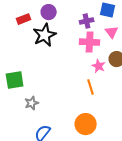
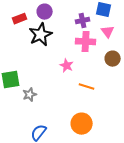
pink star: (99, 66) -> (67, 66), moved
orange line: (91, 87) -> (87, 87), turned -56
gray star: (32, 103) -> (30, 95), moved

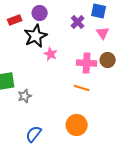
purple cross: (83, 21) -> (78, 22), turned -32
pink cross: (86, 42) -> (87, 63), moved
pink star: (67, 66) -> (51, 54), moved

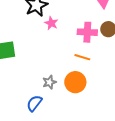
gray star: (25, 96) -> (49, 82), moved
orange circle: (77, 125) -> (75, 82), moved

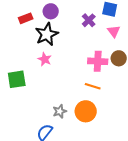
pink star: (51, 23) -> (45, 59), moved

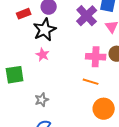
purple cross: (89, 20) -> (87, 16), size x1.5
gray star: (60, 111) -> (42, 100), moved
orange circle: (86, 111) -> (104, 109), moved

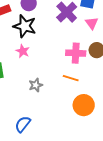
black star: (45, 30) -> (25, 26), turned -30
gray star: (42, 100) -> (36, 85), moved

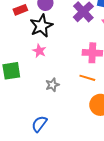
black star: (25, 26) -> (41, 26), turned 30

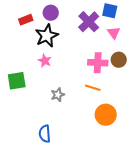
blue semicircle: (39, 124) -> (45, 134), turned -42

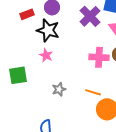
black star: (47, 36) -> (48, 30), turned -30
orange line: (93, 88) -> (93, 92), moved

